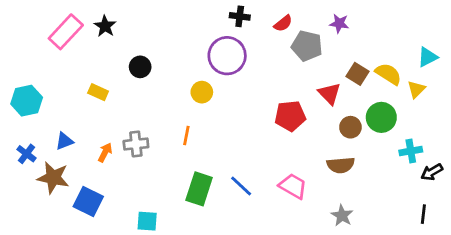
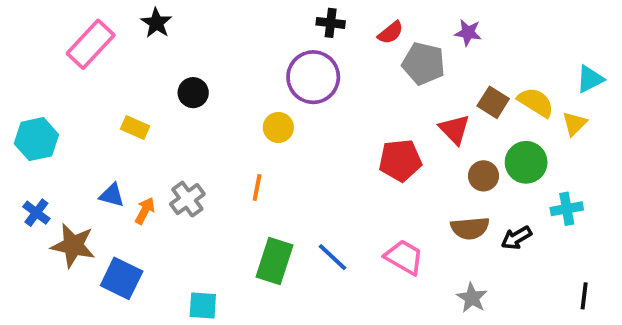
black star: (105, 26) -> (156, 23), moved
blue triangle: (64, 141) -> (112, 195), moved, turned 36
gray cross: (136, 144) -> (187, 199), turned -30
black arrow: (432, 172) -> (516, 238), moved

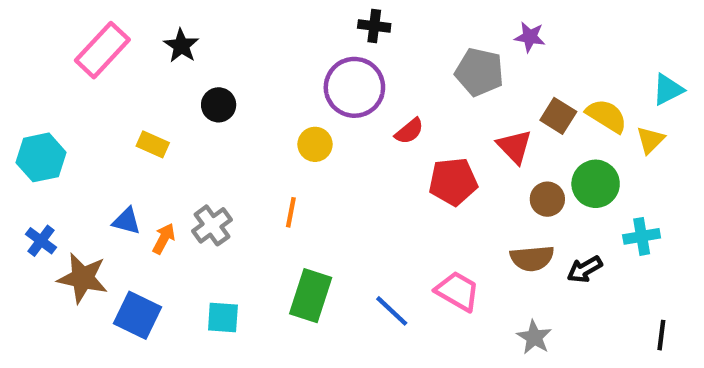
black star: (156, 23) -> (181, 46), moved
red semicircle: (391, 33) -> (409, 131), moved
blue line: (333, 257) -> (392, 311), moved
cyan square: (203, 306) -> (223, 317), moved

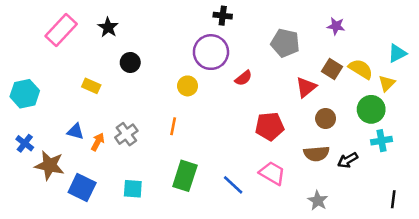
purple star: (530, 37) -> (336, 26), moved
red triangle: (514, 147) -> (306, 87), turned 35
red pentagon: (453, 182) -> (270, 126), moved
green circle: (596, 184) -> (371, 109), moved

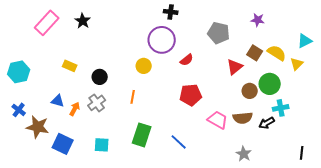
black circle: (130, 62) -> (100, 77), moved
green circle: (371, 109) -> (270, 84), moved
red pentagon: (270, 126) -> (191, 95), moved
cyan cross: (382, 141) -> (281, 108), moved
pink trapezoid: (272, 173) -> (218, 120), moved

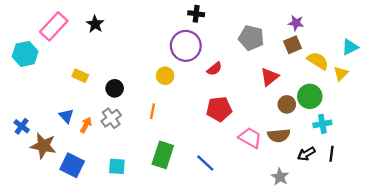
brown square: (255, 53) -> (293, 45), moved, turned 35
cyan hexagon: (19, 72) -> (25, 54), moved
blue triangle: (58, 101) -> (66, 116), turned 32
black arrow: (267, 123) -> (306, 154), moved
black line: (302, 153) -> (332, 154), moved

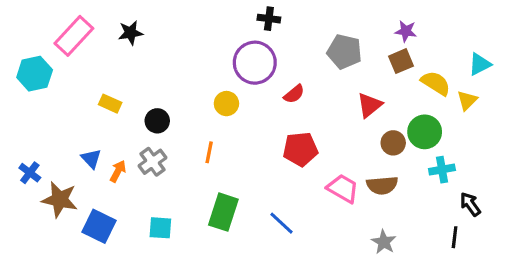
black star: (95, 24) -> (130, 33), turned 30
black arrow: (306, 154) -> (470, 204), moved, turned 84
black line: (332, 154) -> (455, 237), moved

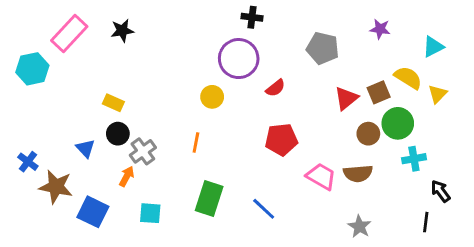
brown square: (401, 61) -> (379, 92), moved
cyan triangle: (480, 64) -> (433, 47), moved
yellow rectangle: (110, 104) -> (113, 103), moved
black circle: (157, 121) -> (118, 134), moved
orange arrow: (118, 171) -> (127, 176), moved

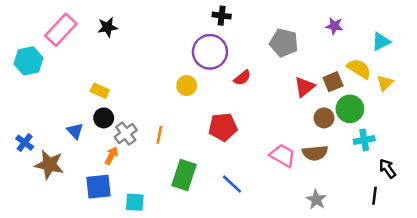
red pentagon: (281, 140) -> (223, 127), moved
orange line: (196, 143) -> (159, 135), moved
blue square: (93, 212) -> (98, 187), moved, turned -32
cyan square: (150, 213) -> (135, 202), moved

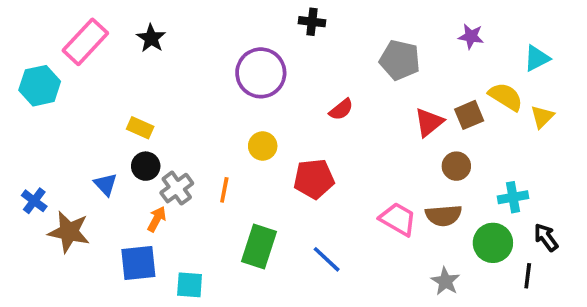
black star: (108, 27) -> (151, 38), turned -30
purple circle: (210, 52) -> (261, 73), moved
yellow circle: (187, 86) -> (263, 146), moved
green circle: (350, 109) -> (493, 243), moved

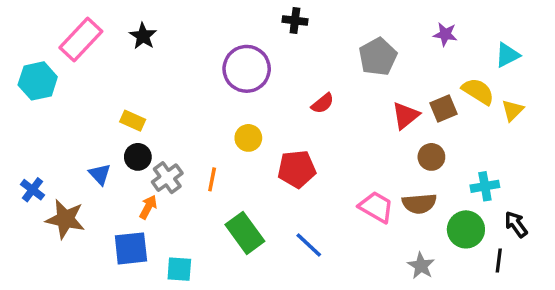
gray pentagon: (400, 60) -> (378, 57), turned 30
green rectangle: (259, 247) -> (245, 233), turned -54

